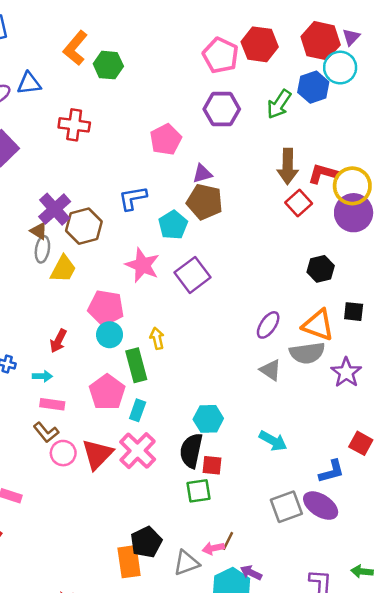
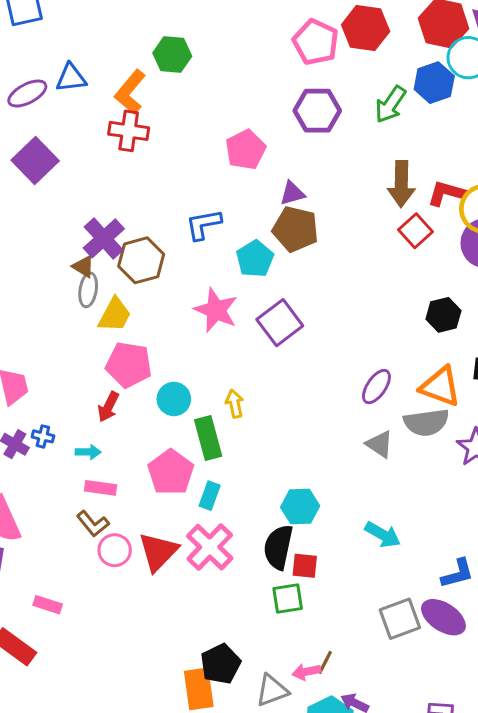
orange L-shape: (75, 48) -> (130, 92), moved
pink pentagon: (106, 308) -> (129, 365), moved

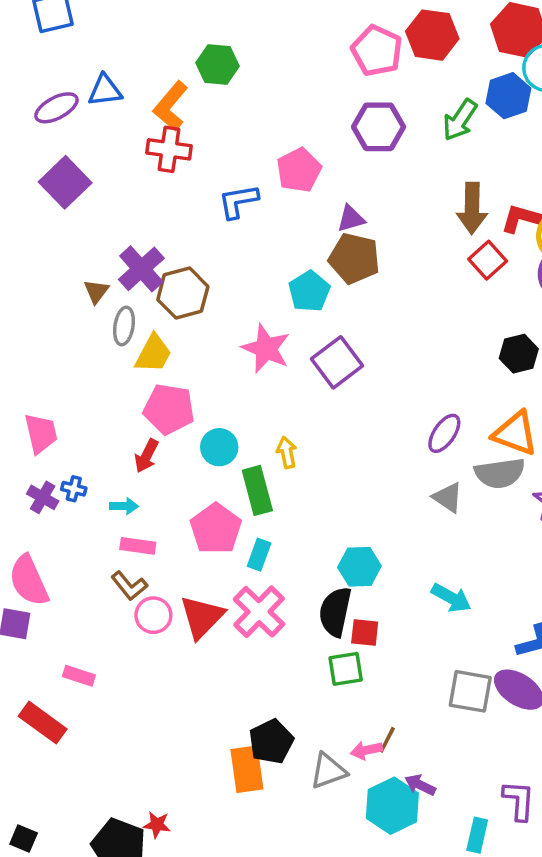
blue L-shape: (203, 224) -> (238, 201), moved
brown triangle: (83, 267) -> (96, 291), moved, turned 35
gray square: (400, 619) -> (470, 691), turned 30

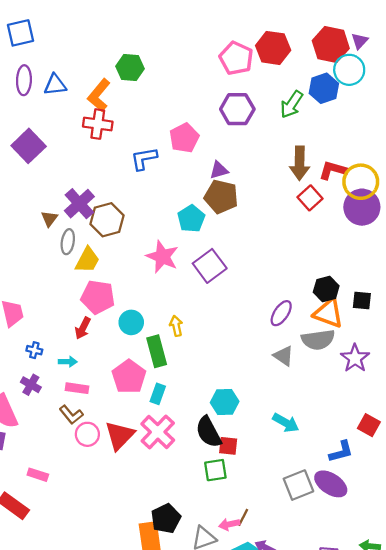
purple ellipse: (56, 108) -> (24, 80), moved, turned -60
black hexagon: (519, 354) -> (326, 289), moved
purple cross: (43, 497) -> (31, 385), moved
black semicircle: (335, 612) -> (208, 432), turned -40
gray square: (470, 691) -> (298, 485), turned -32

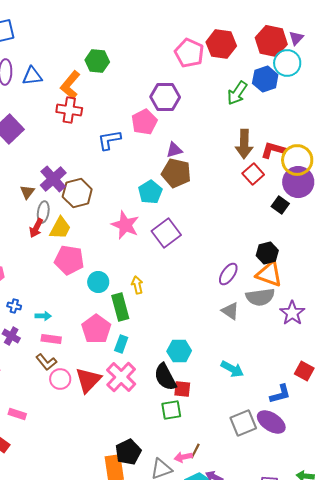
purple hexagon: (237, 109) -> (165, 97), moved
black square: (362, 301) -> (280, 205), moved, turned 30
red arrow: (83, 328) -> (36, 228), moved

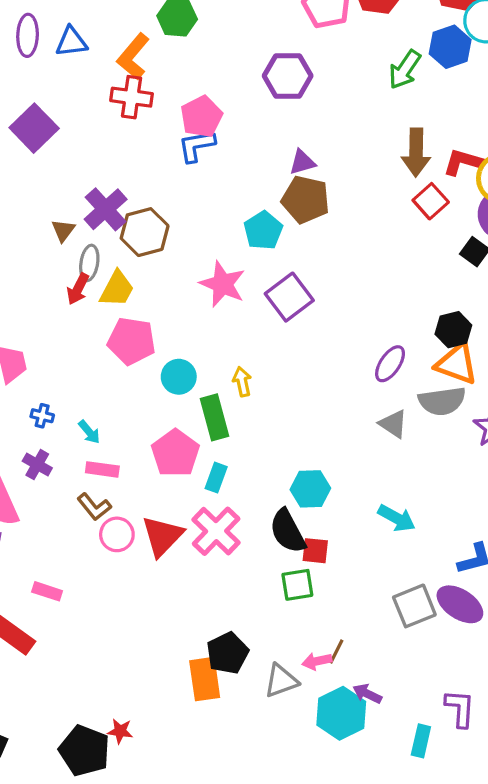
pink pentagon: (144, 122) -> (201, 117), moved
cyan arrow: (43, 316) -> (89, 432), turned 49

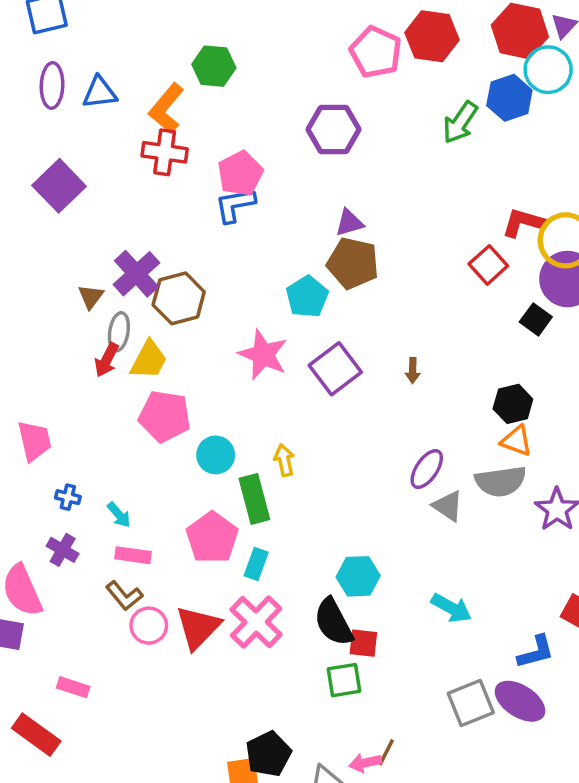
brown arrow: (416, 152) -> (413, 370), moved, size x0.5
purple ellipse: (390, 364) -> (427, 469), moved
orange triangle: (457, 364) -> (516, 441), size x0.7

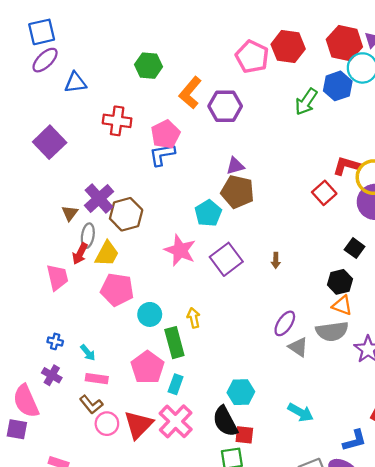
purple ellipse: (52, 86) -> (45, 60), moved, turned 44
orange L-shape: (166, 108) -> (190, 93), moved
black square: (536, 319) -> (355, 248), moved
pink trapezoid: (34, 441) -> (57, 277), moved

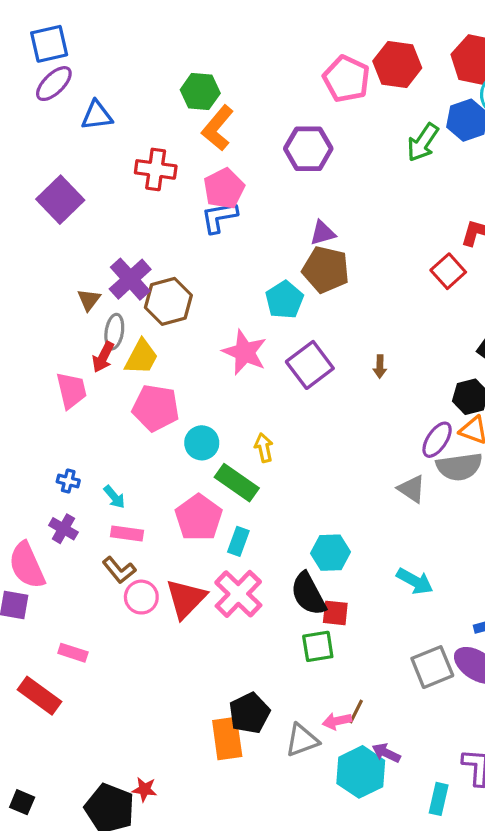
orange L-shape: (190, 93) -> (218, 128), moved
purple ellipse: (285, 323) -> (437, 440), moved
green rectangle: (174, 343) -> (237, 483), turned -40

